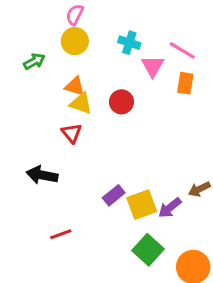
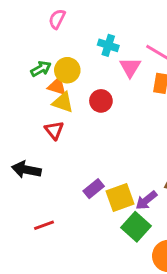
yellow circle: (75, 41) -> (67, 70), moved
green arrow: (34, 61) -> (41, 69), moved
green square: (148, 250) -> (136, 227), moved

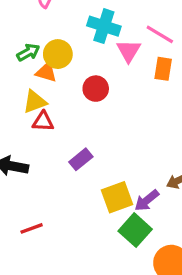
cyan cross: (108, 45) -> (104, 26), size x1.4
yellow triangle: (63, 102) -> (35, 102), moved, turned -40
red triangle: (54, 130) -> (43, 121), turned -48
purple rectangle: (94, 189) -> (81, 159), moved

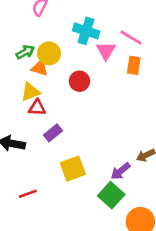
purple rectangle: (81, 159) -> (53, 133), moved
yellow square: (117, 197) -> (73, 169), moved

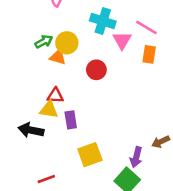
yellow triangle: (30, 92) -> (49, 110), moved, turned 30
purple rectangle: (53, 133) -> (71, 120), turned -60
purple arrow: (120, 171) -> (136, 157), turned -36

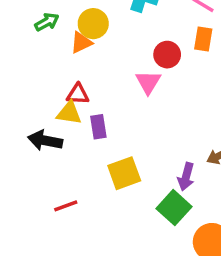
pink triangle: (122, 40) -> (148, 82), moved
green arrow: (44, 42) -> (47, 22), moved
orange triangle: (58, 57) -> (81, 43), turned -42
red circle: (96, 70) -> (167, 55), moved

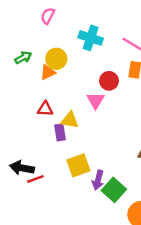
yellow triangle: (69, 113) -> (70, 120), moved
black arrow: (45, 140) -> (22, 168), moved
purple arrow: (186, 177) -> (98, 180), moved
red line: (66, 206) -> (35, 179), moved

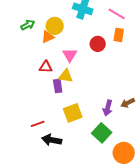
pink triangle: (96, 100) -> (70, 55), moved
black arrow: (22, 168) -> (52, 140), moved
purple arrow: (98, 180) -> (108, 108), moved

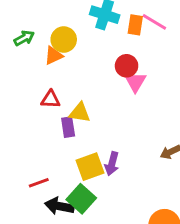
orange rectangle: (119, 35) -> (135, 25), moved
pink triangle: (70, 55) -> (135, 82), moved
purple arrow: (108, 108) -> (112, 164), moved
green square: (102, 133) -> (81, 199), moved

